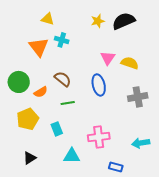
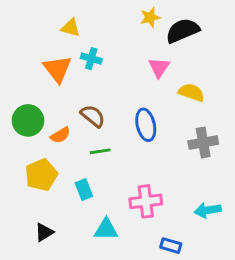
yellow star: (98, 21) -> (150, 17), moved
pink triangle: (108, 58) -> (159, 67), moved

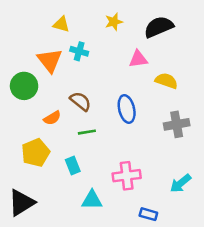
yellow star: (150, 17) -> (114, 22), moved
pink triangle: (159, 67) -> (138, 59), turned 48
green circle: (28, 120) -> (24, 86), moved
cyan arrow: (208, 210) -> (180, 183), turned -30
black triangle: (44, 232) -> (21, 203), moved, size x1.6

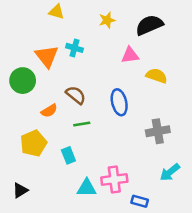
yellow triangle: (61, 24) -> (56, 12), moved
gray cross: (177, 124) -> (158, 131), moved
pink cross: (127, 176) -> (114, 180), moved
black triangle: (21, 203) -> (20, 190), size x0.6

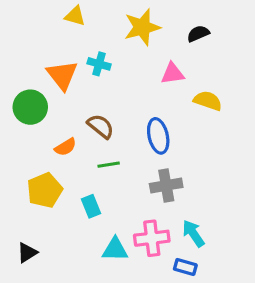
yellow star: (107, 20) -> (142, 27), size x1.6
black semicircle: (149, 25) -> (198, 34), size x0.6
gray cross: (158, 131) -> (166, 185), moved
cyan arrow: (170, 172) -> (193, 233), moved, turned 95

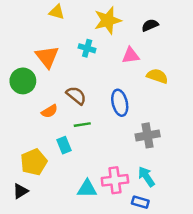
cyan cross: (99, 64) -> (87, 48), moved
gray cross: (166, 185) -> (148, 135), moved
yellow pentagon: (45, 190) -> (34, 162), moved
cyan rectangle: (91, 206) -> (64, 145), moved

